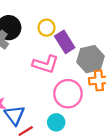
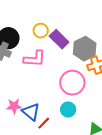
pink L-shape: (45, 64) -> (35, 59), moved

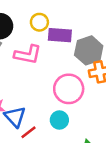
purple rectangle: (59, 39) -> (60, 35), turned -48

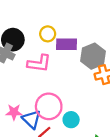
pink circle: (69, 89) -> (49, 106), moved

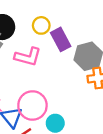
purple rectangle: (67, 44) -> (61, 39), turned 54

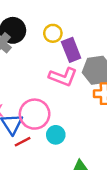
pink L-shape: (28, 57) -> (63, 77), moved

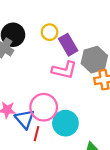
cyan circle: (56, 135) -> (65, 123), size x1.5
red line: (23, 142) -> (37, 134), turned -40

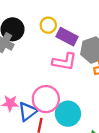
purple rectangle: (68, 45) -> (67, 37), turned -30
blue triangle: (25, 119) -> (28, 111), turned 36

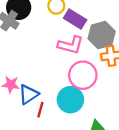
pink circle: (46, 99) -> (83, 75), moved

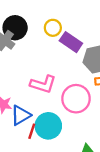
pink L-shape: (70, 45) -> (43, 84), moved
cyan circle: (70, 100) -> (48, 126), moved

